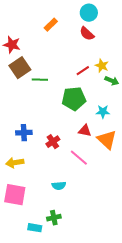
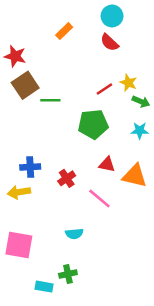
cyan star: (103, 112) -> (140, 131), moved
orange triangle: (107, 140) -> (135, 176), turned -30
yellow arrow: (15, 163) -> (19, 192), moved

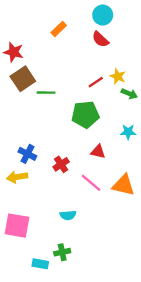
cyan star: (140, 131) -> (128, 132), moved
blue cross: (30, 167) -> (27, 154), turned 30
orange triangle: (135, 176) -> (124, 185), moved

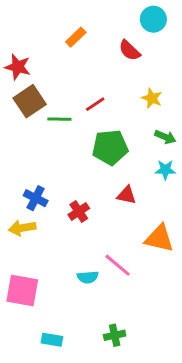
cyan circle: (103, 15) -> (153, 19), moved
red line: (96, 82) -> (95, 104), moved
green arrow: (129, 94) -> (165, 137), moved
pink line: (91, 183) -> (118, 265), moved
green cross: (62, 252) -> (115, 335), moved

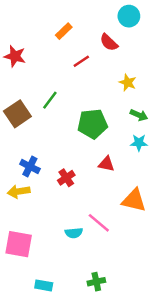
brown square: (30, 101) -> (17, 114), moved
red line: (95, 104) -> (81, 61), moved
green line: (59, 119) -> (50, 100), turned -54

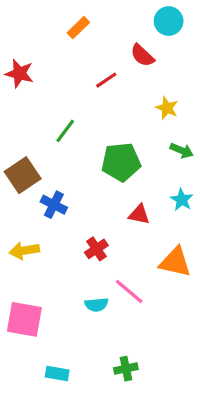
orange rectangle: (64, 31) -> (78, 28), moved
brown square: (17, 114) -> (23, 175), moved
cyan star: (139, 143) -> (182, 200), moved, turned 30
blue cross: (30, 166) -> (54, 205), moved
red cross: (66, 178) -> (96, 249), moved

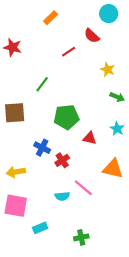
green pentagon: (121, 162) -> (66, 117), moved
brown square: (23, 175) -> (15, 113), turned 30
blue cross: (54, 205) -> (42, 148), moved
yellow arrow: (24, 251) -> (16, 172), moved
cyan rectangle: (57, 373) -> (40, 228), moved, turned -32

